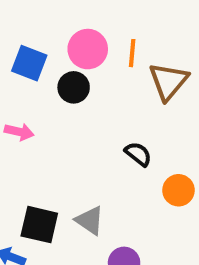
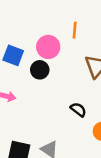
orange line: (132, 53) -> (75, 30), moved

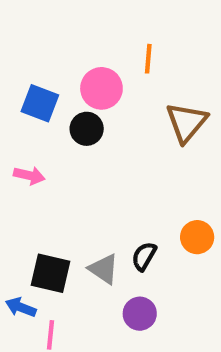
black semicircle: (78, 110) -> (144, 256), moved, turned -98

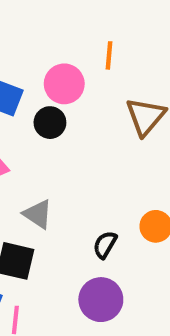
gray triangle: (104, 269) -> (38, 214), moved
purple circle: (140, 314) -> (101, 300), size x1.4

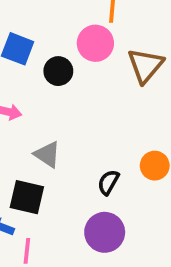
pink circle: (64, 84) -> (95, 43), moved

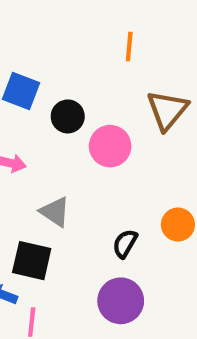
pink circle: (95, 43) -> (110, 146), moved

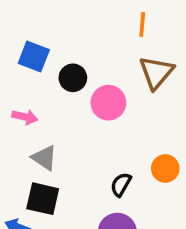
orange line: (129, 47) -> (142, 25), moved
gray triangle: (55, 212) -> (44, 158), moved

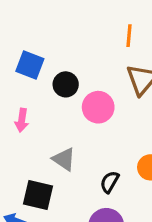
pink arrow: (25, 117) -> (22, 120), turned 85
gray triangle: (44, 158) -> (64, 159), moved

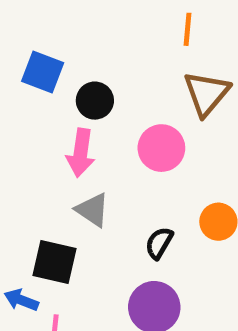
pink circle: (98, 107) -> (161, 148), moved
pink arrow: (22, 120) -> (81, 153), moved, size x1.4

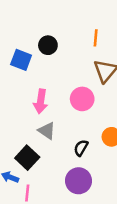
black circle: (95, 101) -> (48, 45), moved
black square: (55, 262) -> (27, 158), turned 30

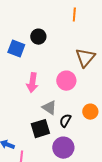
orange line: (96, 38) -> (74, 15), moved
gray triangle: (47, 131) -> (49, 108), moved
black square: (27, 158) -> (40, 129), moved, turned 30

